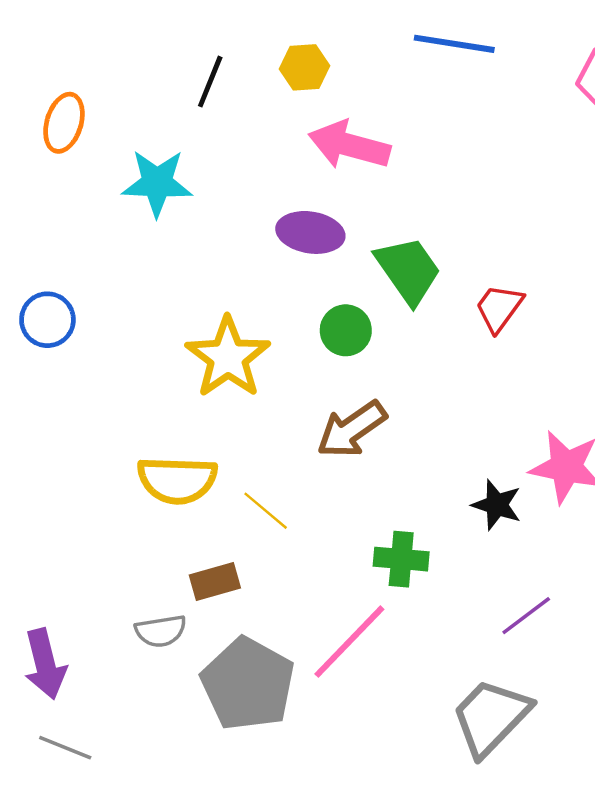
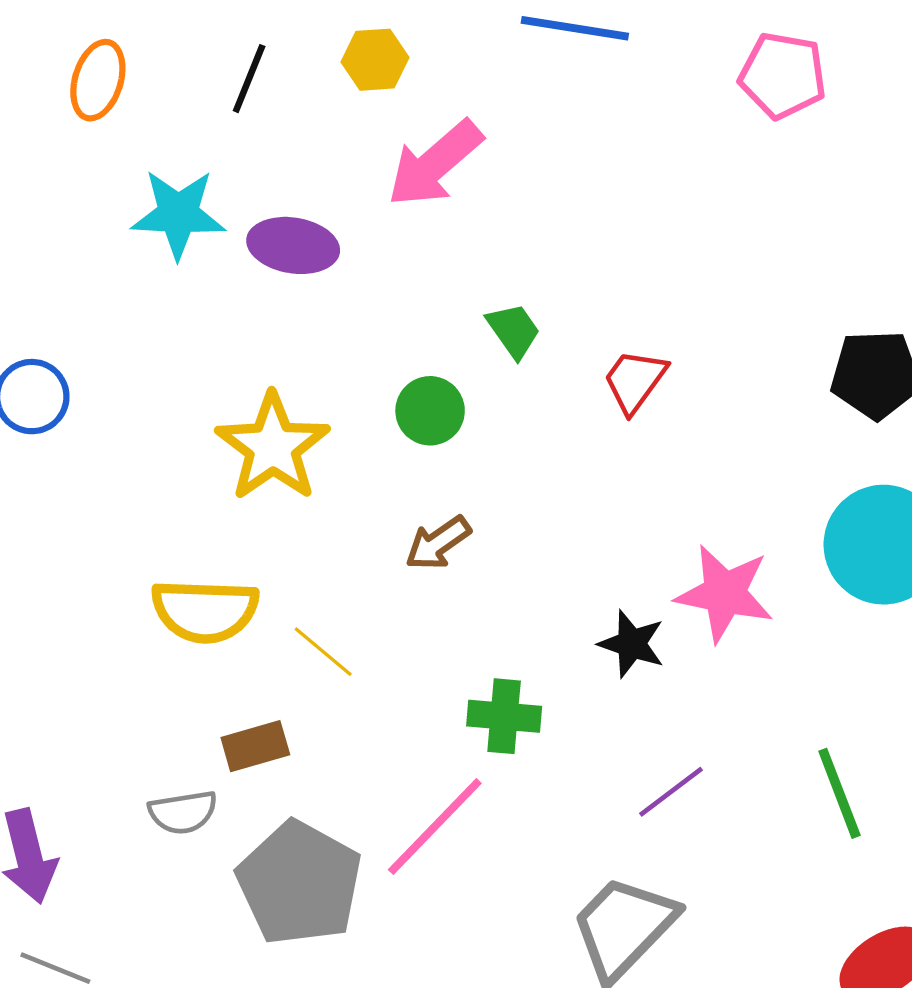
orange ellipse: (64, 123) -> (98, 80), moved
pink arrow: (349, 145) -> (435, 164), turned -56
purple ellipse: (310, 232) -> (293, 245), moved
green trapezoid: (408, 270) -> (514, 330), size x0.6
brown arrow: (352, 429) -> (438, 543), size x0.7

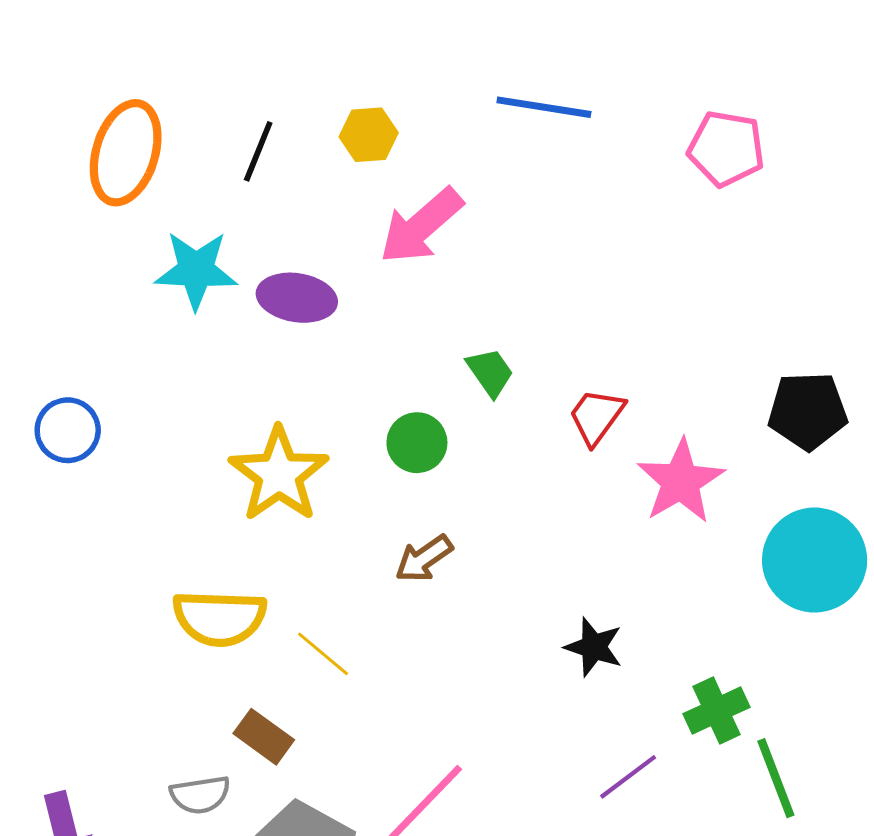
orange ellipse: (98, 80) -> (126, 153), size x1.5
pink star: (725, 593) -> (681, 481), moved, turned 30
green cross: (504, 716) -> (717, 710), moved, turned -30
brown rectangle: (255, 746) -> (264, 737), turned 52

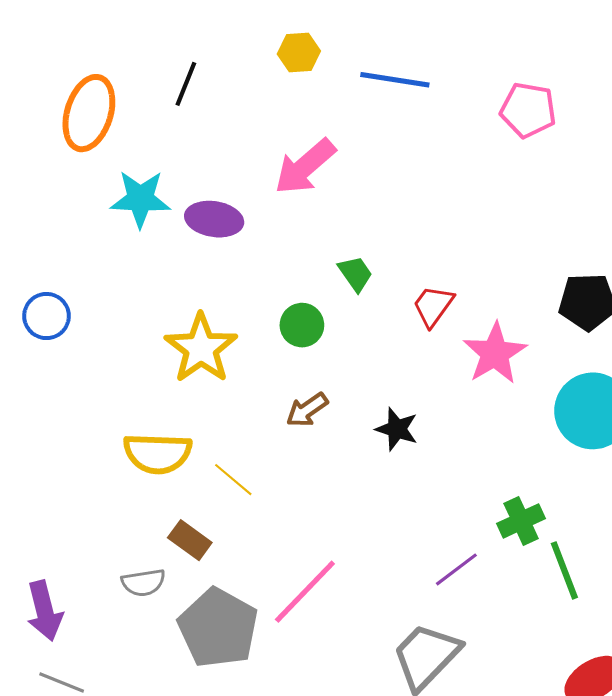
yellow hexagon: (369, 135) -> (299, 53), moved
black line: (258, 151) -> (186, 84), moved
black star: (594, 647) -> (397, 429), moved

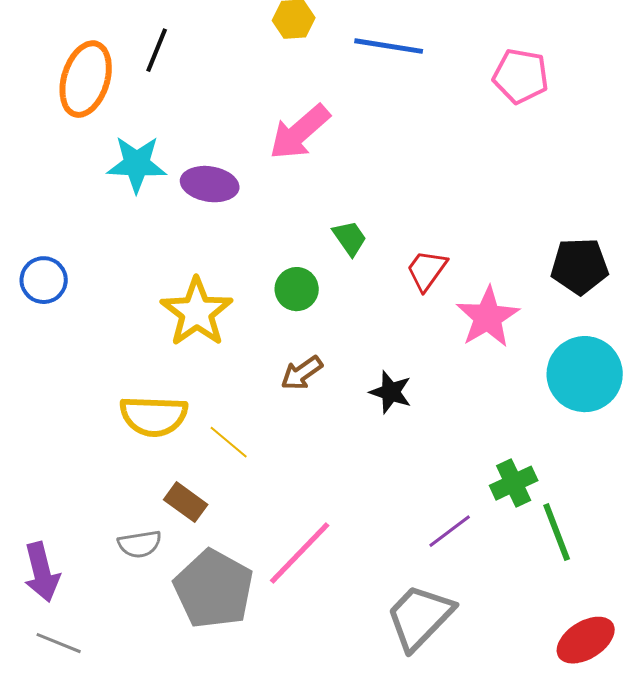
black line: (186, 84) -> (157, 50), moved

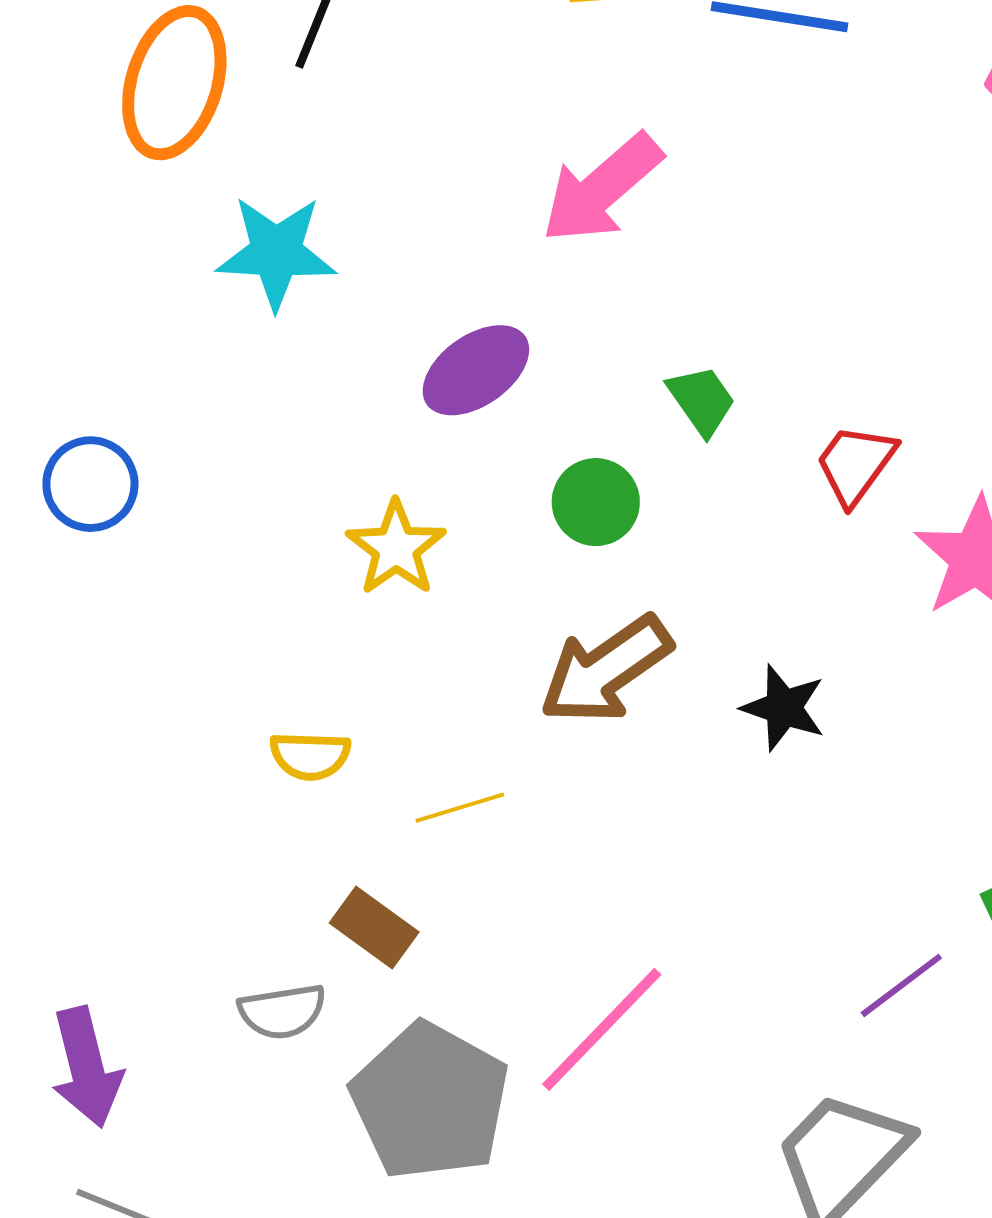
purple ellipse: (210, 184) -> (476, 370), moved, turned -44
yellow star: (197, 312) -> (396, 548), size x0.7
brown arrow: (302, 373) -> (606, 670), size x1.6
yellow semicircle: (154, 416) -> (310, 756), size x0.6
yellow line: (229, 442) -> (460, 808), turned -57

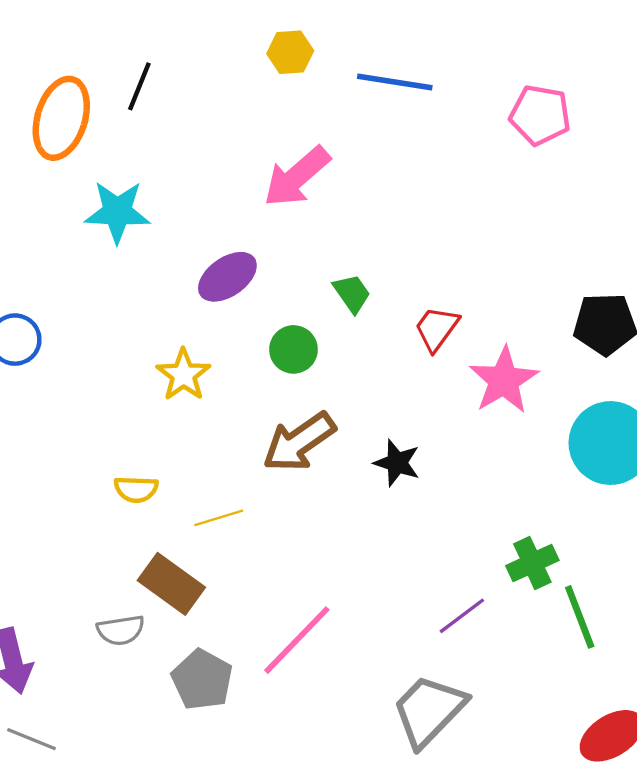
brown rectangle: (374, 927) -> (171, 584), size x1.4
gray pentagon: (430, 1101) -> (202, 680), size x0.7

